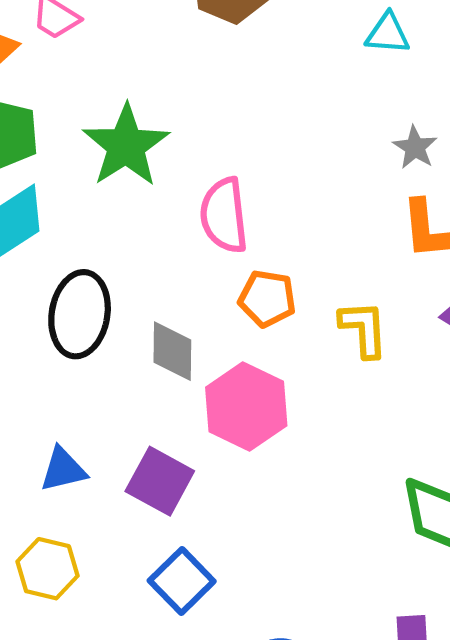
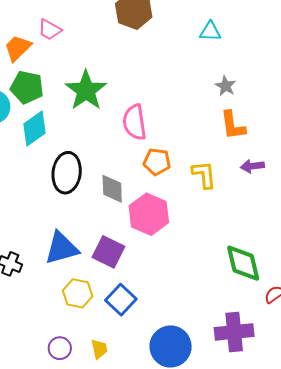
blue triangle: (63, 470) -> (62, 248), size x1.5
yellow hexagon: (48, 569) -> (78, 293), moved

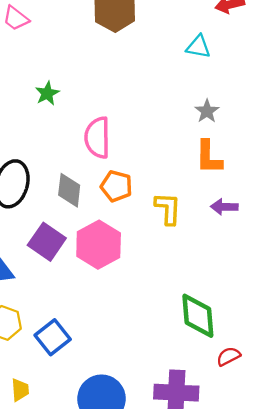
green star: (86, 90) -> (47, 93), size x0.5
gray diamond: (112, 189) -> (69, 190), moved
purple square: (108, 252) -> (47, 242), moved

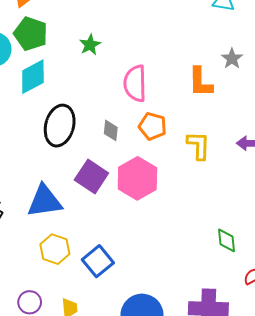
orange L-shape: (209, 157) -> (200, 82), moved
gray diamond: (69, 190) -> (111, 130), size x0.7
green diamond: (198, 316) -> (226, 240), size x0.6

